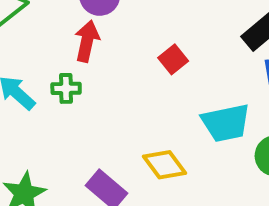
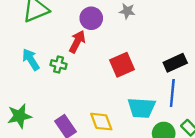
red square: (173, 59) -> (122, 65), size x1.5

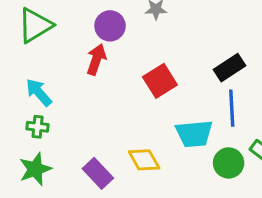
green cross: (59, 65) -> (38, 127), moved

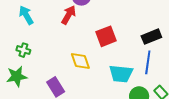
cyan arrow: (39, 92) -> (26, 15), moved
yellow diamond: (144, 160) -> (80, 61), moved

